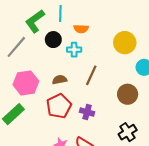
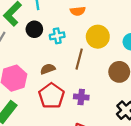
orange semicircle: (81, 29) -> (78, 11), moved
yellow circle: (125, 43) -> (98, 37), moved

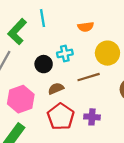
black circle: (34, 29) -> (44, 64), moved
brown line: (79, 59) -> (89, 77), turned 60

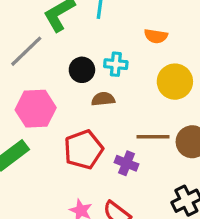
brown line: (89, 77) -> (153, 137), moved
brown semicircle: (56, 89) -> (103, 99), moved

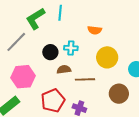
brown line: (153, 137) -> (85, 79), moved

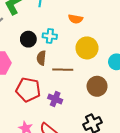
brown semicircle: (64, 69) -> (41, 58), turned -80
red pentagon: (53, 101) -> (28, 90), turned 30

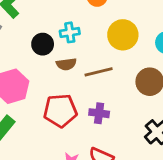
brown semicircle: (41, 58) -> (66, 64), turned -88

